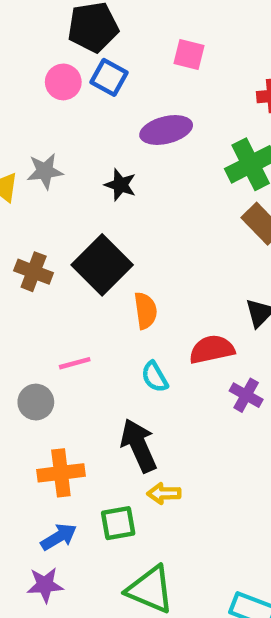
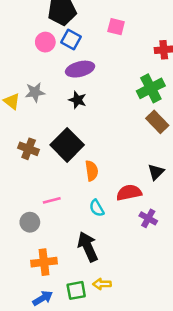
purple ellipse: (166, 130) -> (80, 69), moved
yellow arrow: (164, 493) -> (102, 284), moved

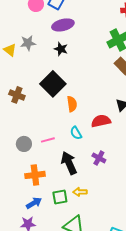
brown cross: (29, 149) -> (17, 95), moved
pink line: (52, 200) -> (48, 140), moved
purple cross: (148, 218) -> (99, 158), moved

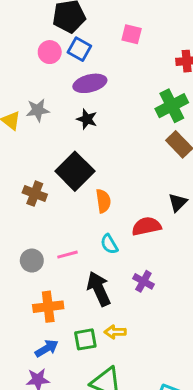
brown cross: (17, 95) -> (35, 194), moved

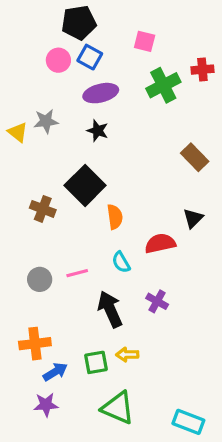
green cross: (172, 106) -> (163, 85), moved
orange cross: (48, 307) -> (35, 344), moved

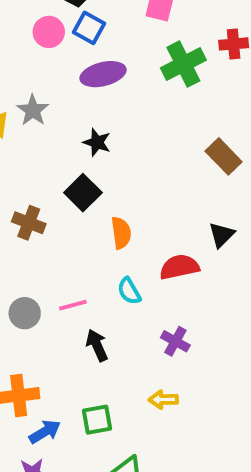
gray star: (46, 121) -> (33, 110), turned -30
black star: (98, 131) -> (97, 142), moved
black square: (85, 185) -> (83, 193), size x0.7
black arrow: (110, 309) -> (97, 345), moved, size x0.7
yellow arrow: (127, 355) -> (163, 400), moved

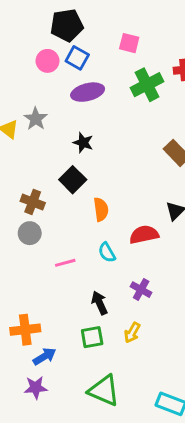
gray circle: (25, 313) -> (30, 233), moved
black arrow: (97, 345) -> (99, 303), moved
yellow arrow: (163, 400) -> (132, 333), turned -60
green square: (97, 420) -> (92, 337), moved

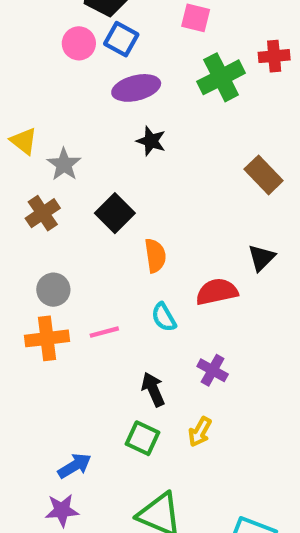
gray star: (36, 119) -> (64, 164), moved
black star: (83, 143) -> (151, 141), moved
brown cross: (33, 202) -> (43, 213), moved, turned 35
orange cross: (25, 330) -> (47, 338), moved
green square: (92, 337) -> (143, 438), turned 35

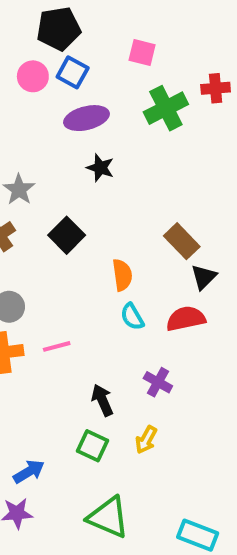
brown rectangle: (264, 175) -> (182, 241), moved
orange semicircle: (155, 256) -> (122, 275), moved
red semicircle: (217, 292) -> (186, 319), moved
cyan semicircle: (164, 317) -> (132, 317), moved

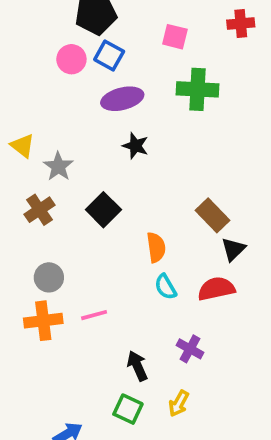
red cross: (216, 88) -> (241, 23), moved
green cross: (166, 108) -> (197, 89), turned 30

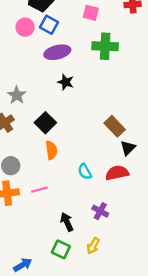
orange semicircle: (156, 247) -> (51, 150), moved

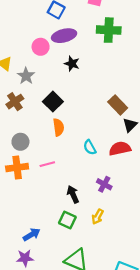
pink circle: (25, 27) -> (41, 47), moved

